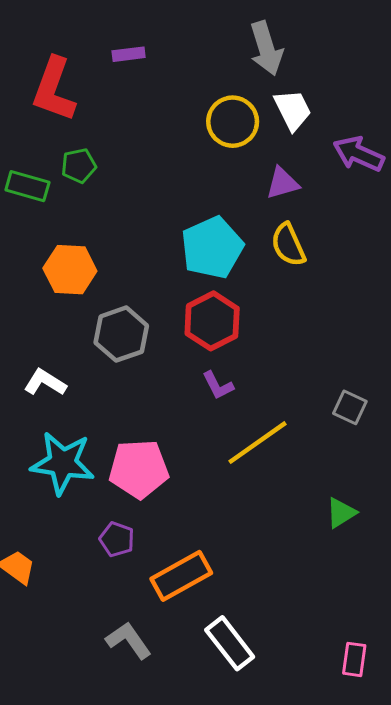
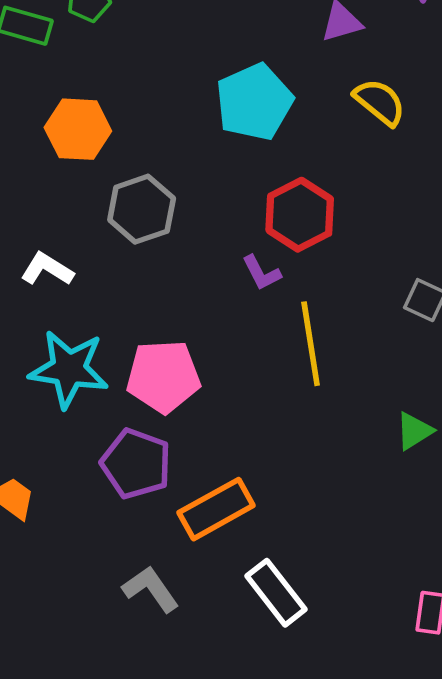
yellow semicircle: (288, 245) -> (380, 102), moved, turned 153
red hexagon: (212, 321) -> (300, 215), moved
yellow line: (258, 443) -> (311, 344), turned -64
purple pentagon: (117, 539) -> (136, 464), size x1.6

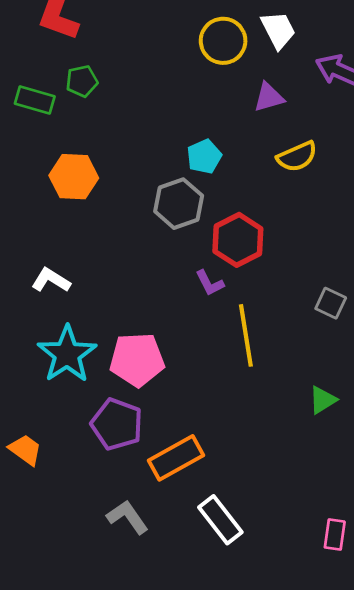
cyan pentagon: (254, 102) -> (204, 156), size x0.6
yellow semicircle: (380, 102) -> (297, 156), turned 117
gray hexagon: (142, 209) -> (179, 204), moved
cyan star: (69, 369) -> (67, 354), turned 30

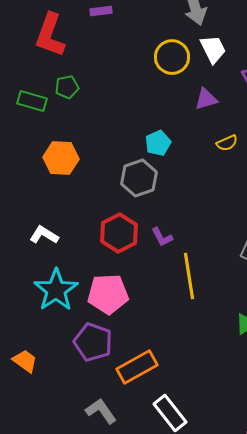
yellow semicircle: (297, 156) -> (227, 143), size x0.7
red hexagon: (238, 240) -> (119, 233), moved

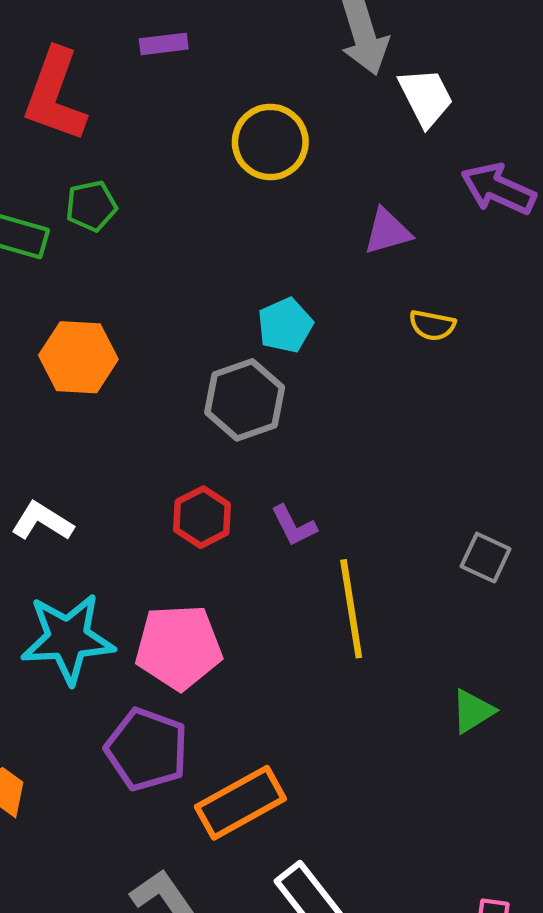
white trapezoid: (213, 49) -> (426, 97), moved
yellow circle: (172, 57) -> (270, 142), moved
yellow semicircle: (227, 143) -> (432, 325), turned 35
red hexagon: (119, 233) -> (202, 517), size x0.7
cyan star: (56, 290) -> (68, 639), turned 30

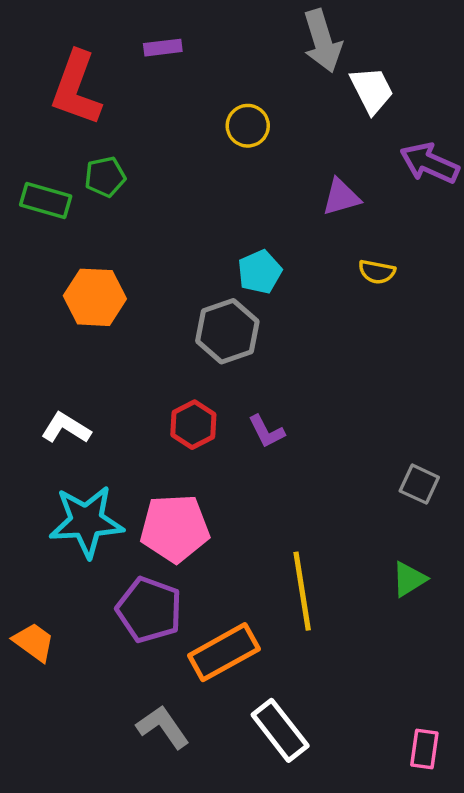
yellow circle: (270, 142) -> (248, 126), size x0.7
gray square: (486, 558) -> (419, 484), moved
yellow line: (351, 609) -> (302, 591), moved

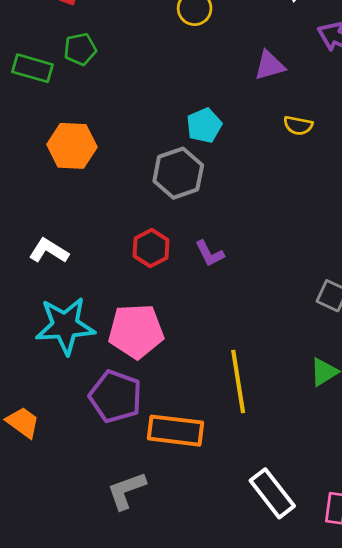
orange rectangle: (224, 652) -> (175, 431), turned 36
gray L-shape: (163, 727) -> (126, 491), turned -75
white rectangle: (280, 730) -> (272, 493), moved

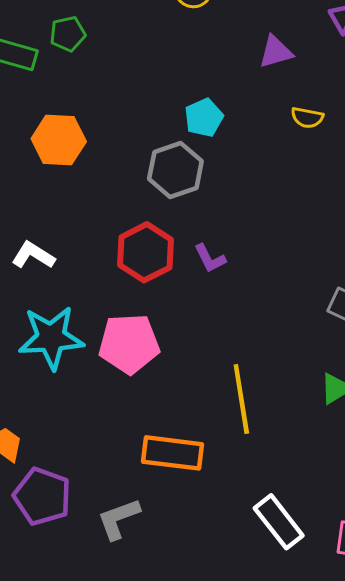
red hexagon: (151, 248) -> (145, 252), size x1.4
purple pentagon: (116, 397) -> (42, 496), moved

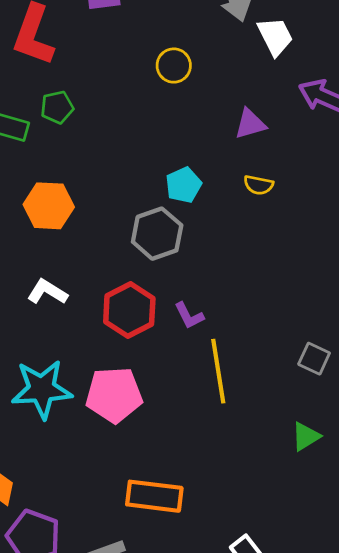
yellow semicircle: (307, 118) -> (258, 185), moved
white L-shape: (33, 255) -> (47, 292), moved
yellow line: (241, 399) -> (218, 371), moved

